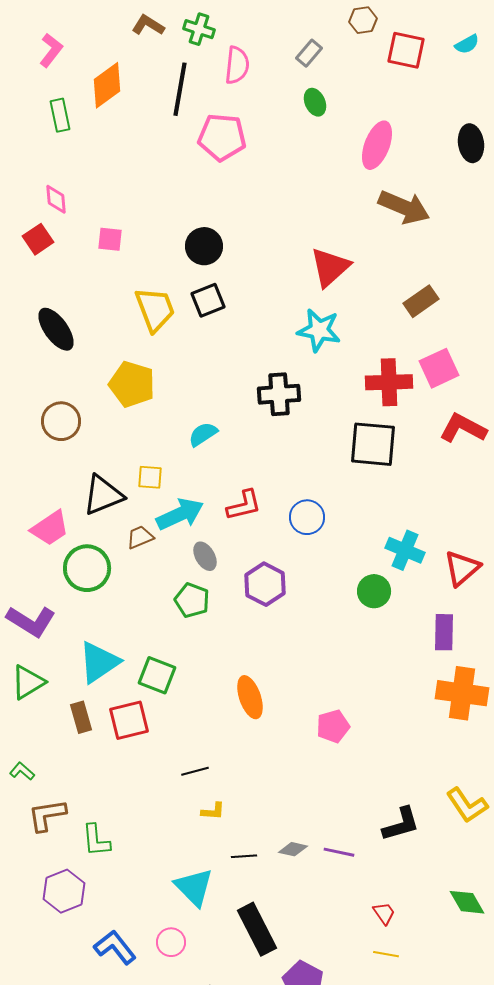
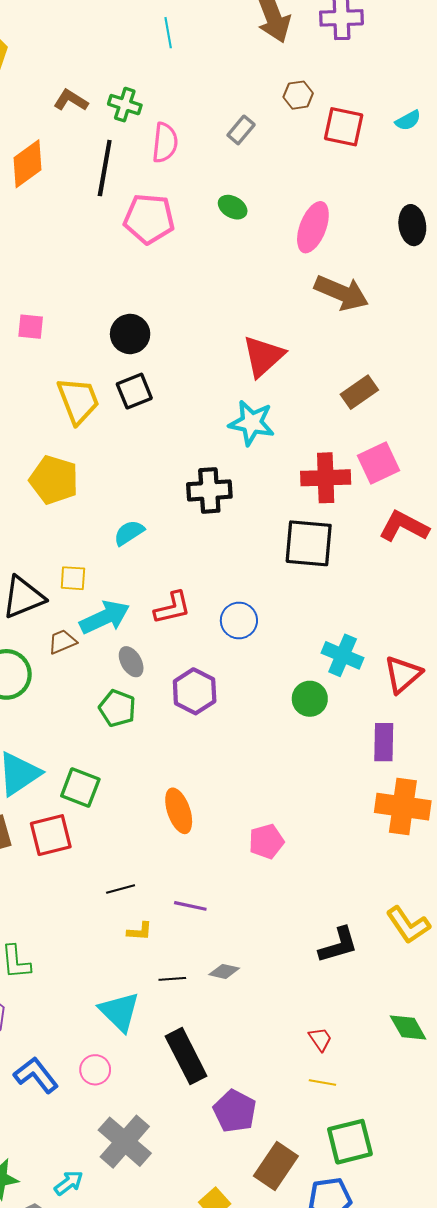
green ellipse: (315, 102) -> (233, 207), moved, turned -36
purple line: (339, 852) -> (190, 906), moved

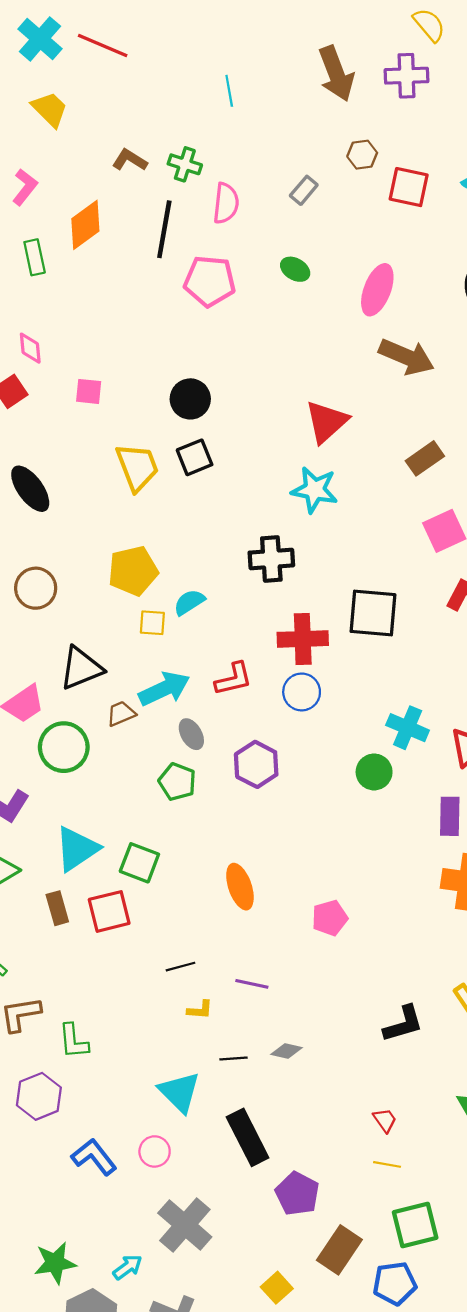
red cross: (326, 478) -> (303, 639), moved
yellow pentagon: (54, 480) -> (133, 571), moved, turned -30
yellow square: (73, 578) -> (152, 623), moved

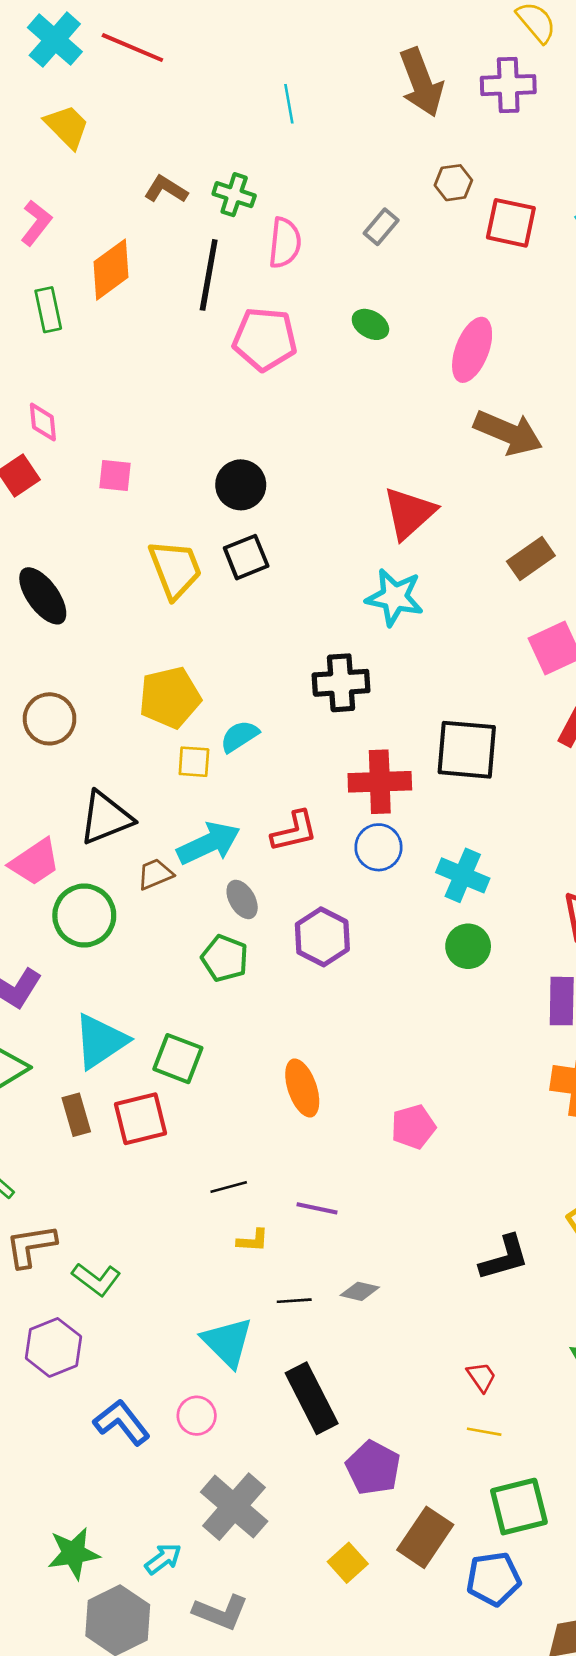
cyan cross: (408, 728) -> (463, 875), moved
green L-shape: (73, 1041) -> (96, 1279), turned -48
yellow square: (277, 1288) -> (348, 1563), moved

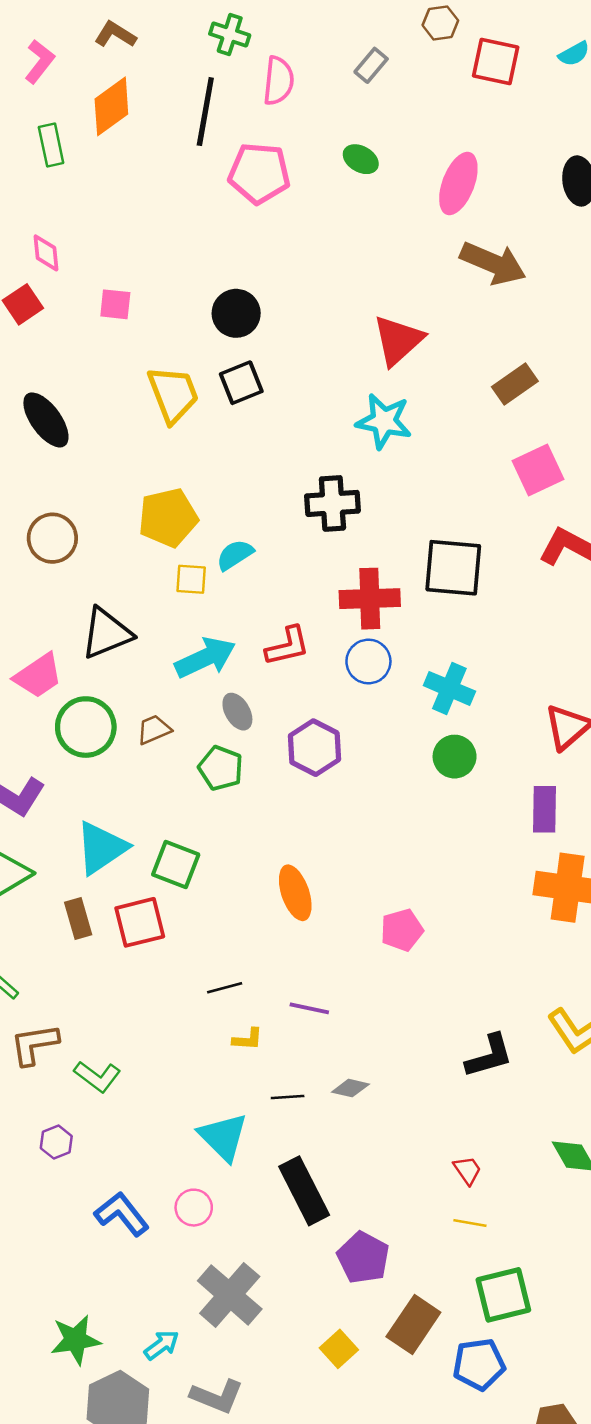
brown L-shape: (166, 189) -> (115, 35), moved
brown trapezoid: (155, 874) -> (154, 730), moved
purple hexagon: (54, 1347) -> (56, 1142), size x0.6

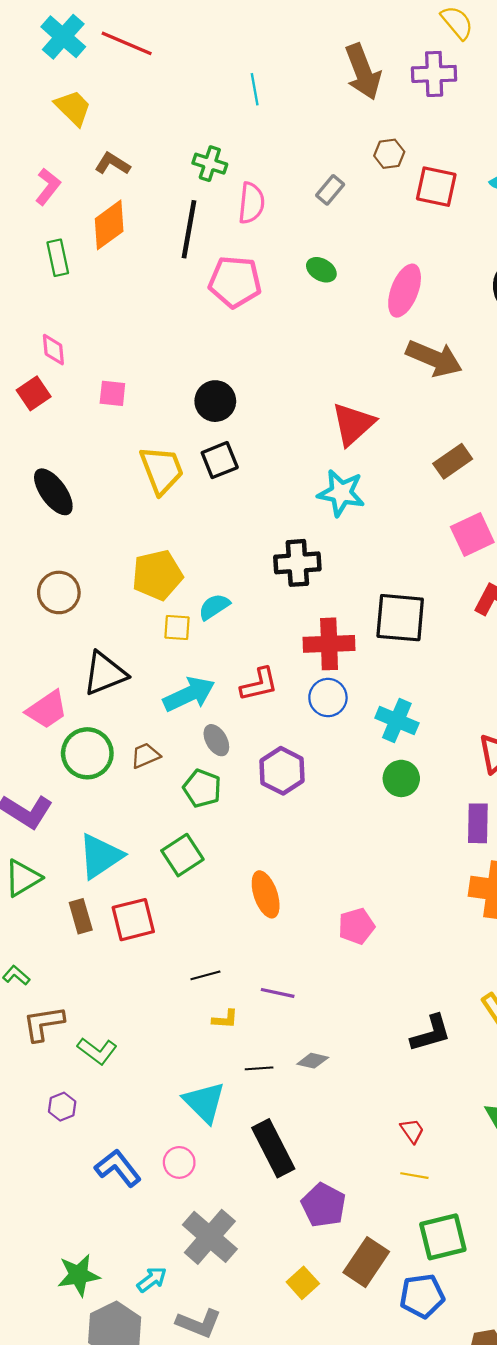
green square: (176, 864) -> (182, 855), moved, turned 36

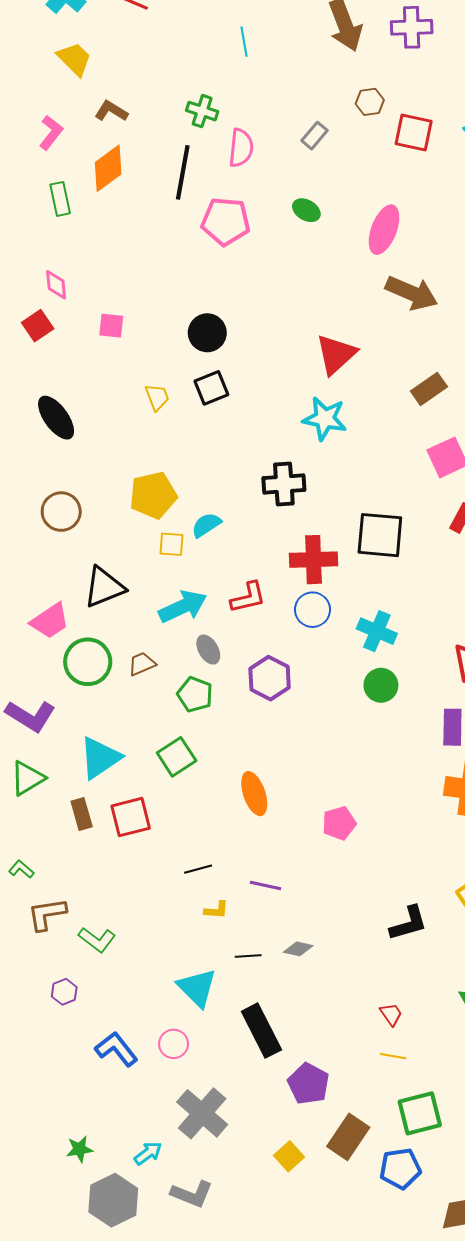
yellow trapezoid: (162, 470) -> (157, 397), size x0.6
green star: (79, 1275) -> (80, 1149), size x0.7

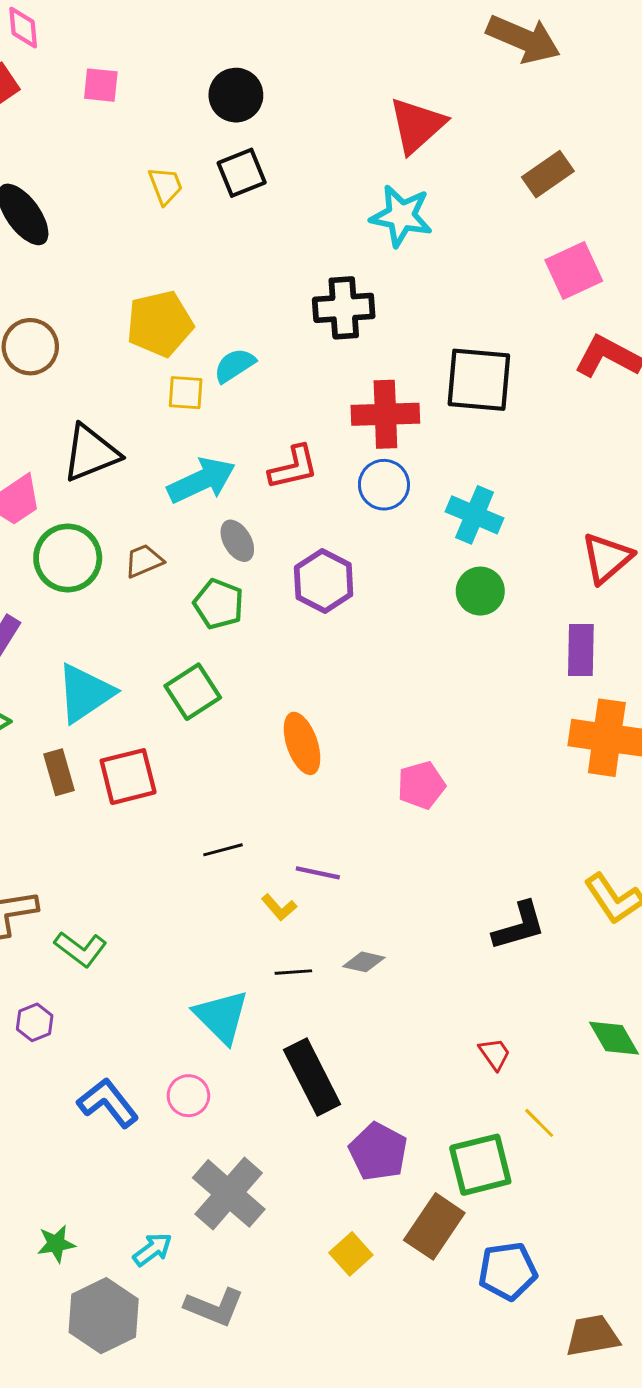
yellow L-shape: (216, 910) -> (279, 907), moved, turned 45
yellow line: (393, 1056) -> (539, 1123), moved, turned 35
green square: (420, 1113) -> (480, 1165), moved

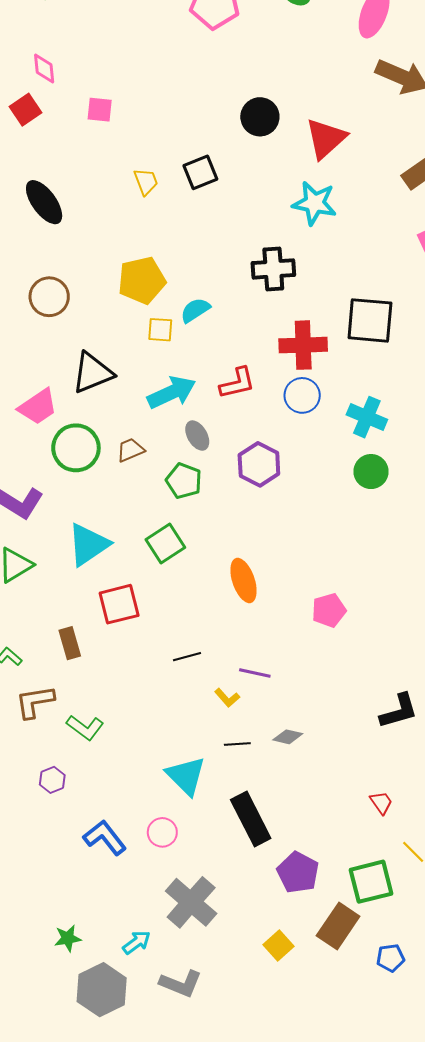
black circle: (236, 95) -> (260, 117), moved
brown rectangle: (59, 772) -> (70, 643), moved
blue pentagon: (508, 1271) -> (391, 958), size x0.7

